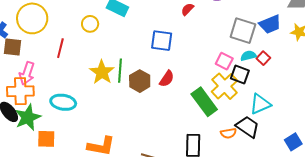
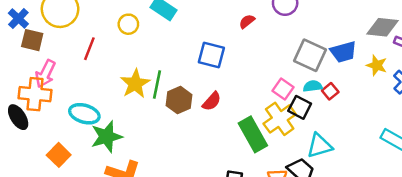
green star: (28, 117) -> (106, 137), moved
orange square: (46, 139) -> (59, 155), turned 36

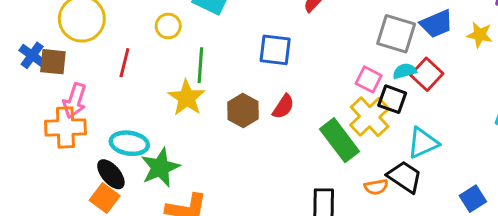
blue cross: (18, 18) -> (32, 55), moved
green line: (157, 85) -> (200, 65), moved
red square: (330, 91) -> (427, 74), size x1.5
black ellipse: (18, 117) -> (111, 174), moved

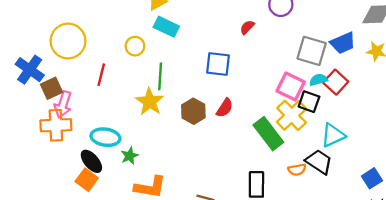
blue cross: (32, 55) -> (30, 70), size x1.4
brown square: (53, 62) -> (52, 88), moved, turned -30
pink square: (369, 79) -> (291, 86), size x1.4
green star: (160, 167) -> (130, 156), size x0.6

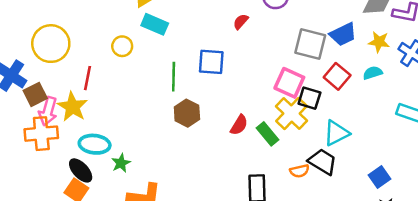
green line: (160, 76) -> (174, 77), moved
cyan semicircle: (318, 80) -> (373, 73), moved
yellow star: (150, 102) -> (72, 107), moved
red semicircle: (225, 108) -> (239, 125), moved
green rectangle: (268, 134) -> (268, 134), size x0.7

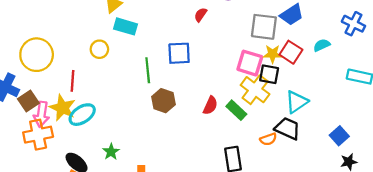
yellow star: (379, 42) -> (273, 54), moved
cyan ellipse: (95, 144) -> (82, 115), moved, turned -32

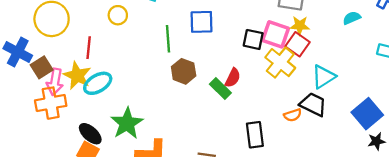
red square: (291, 52) -> (298, 44), moved
black square: (269, 74) -> (253, 39), moved
green rectangle: (236, 110) -> (220, 89), moved
blue square: (339, 136) -> (367, 114), size x1.5
green star: (111, 152) -> (127, 123), size x1.8

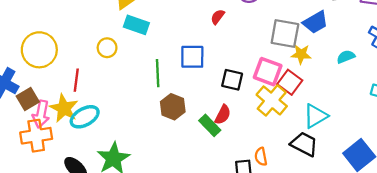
yellow star: (300, 26) -> (301, 54), moved
black square: (253, 39) -> (232, 80), moved
orange semicircle: (293, 115) -> (261, 157), moved, turned 96

